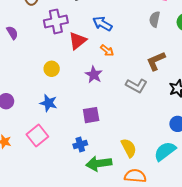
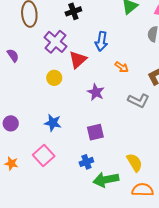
purple cross: (56, 21) -> (55, 42), turned -35
blue arrow: (102, 24) -> (101, 41), turned -108
orange arrow: (107, 50) -> (122, 67), moved
yellow circle: (52, 69) -> (54, 78), moved

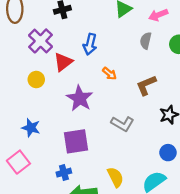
purple star: (96, 92) -> (80, 98), size x1.4
gray L-shape: (139, 101) -> (122, 124), moved
purple square: (95, 132) -> (76, 141), size x1.4

